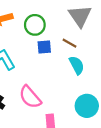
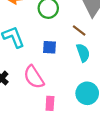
blue square: (44, 47) -> (49, 47), moved

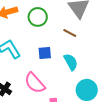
cyan semicircle: (83, 53) -> (71, 62), moved

